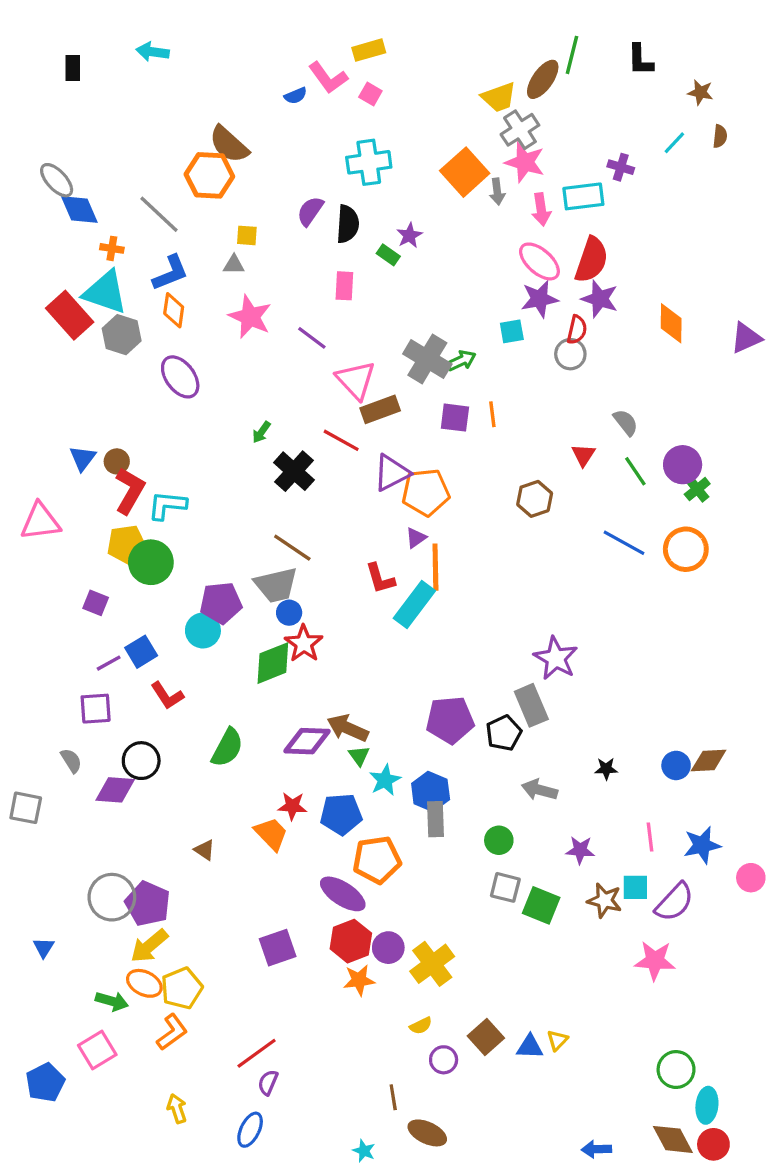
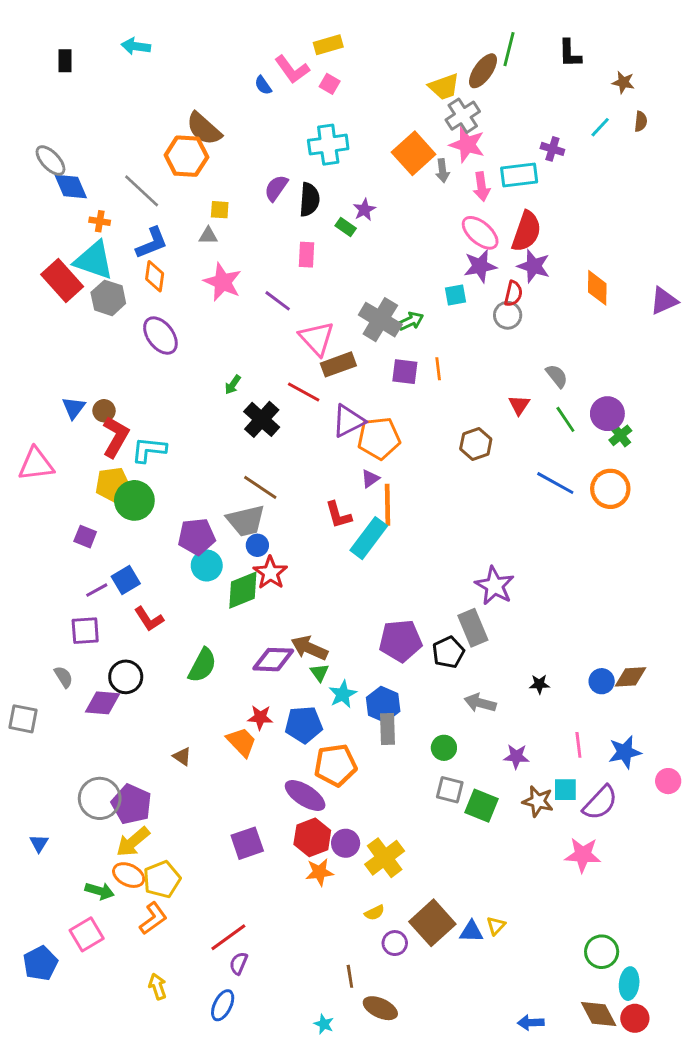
blue semicircle: (296, 96) -> (263, 85), turned 78
cyan circle: (203, 631) -> (207, 566), moved
brown square: (486, 1037) -> (432, 923), size x1.4

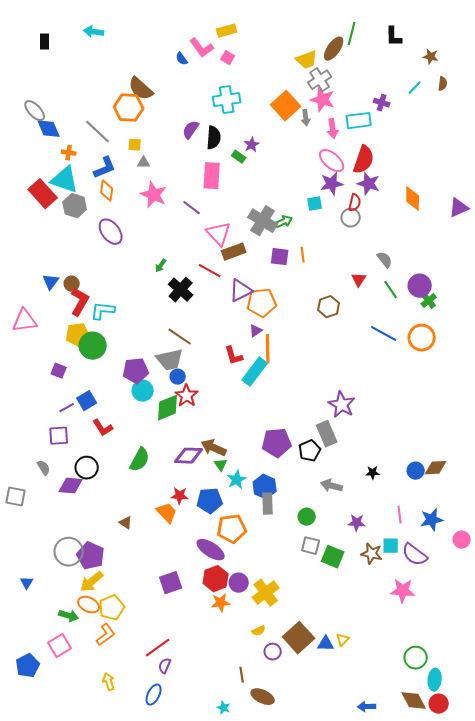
yellow square: (220, 210) -> (135, 145), moved
pink rectangle: (307, 255) -> (212, 176), size x1.5
purple semicircle: (600, 803) -> (415, 555), turned 84

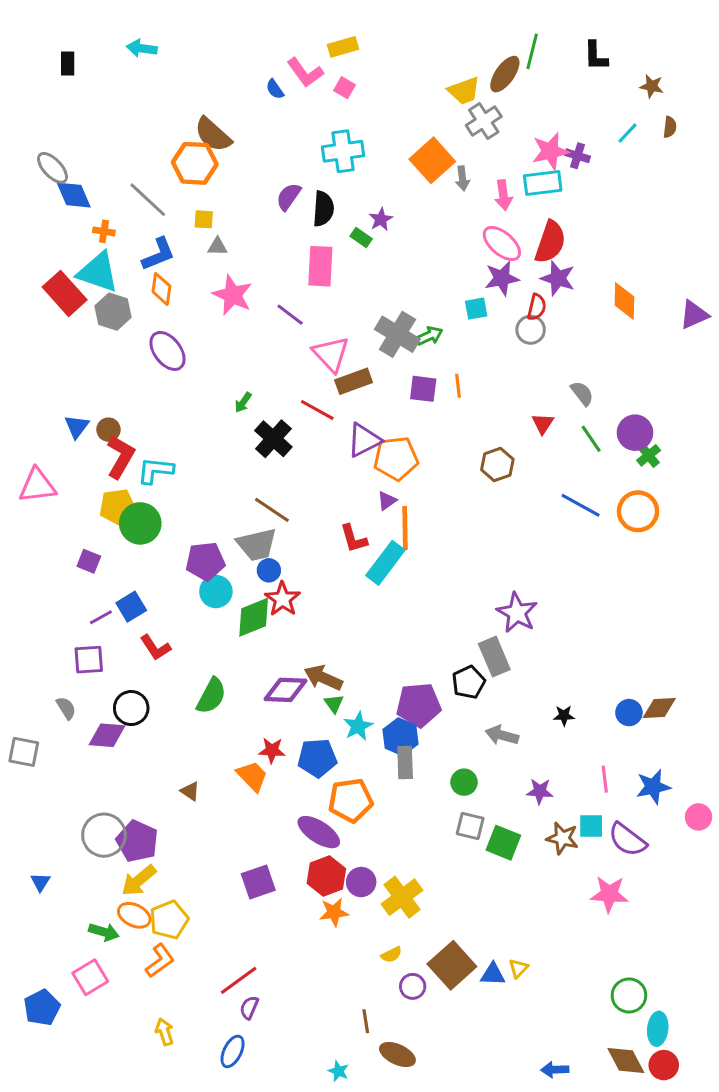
pink star: (323, 100) -> (550, 151), moved, turned -30
purple pentagon: (277, 443) -> (419, 705), moved

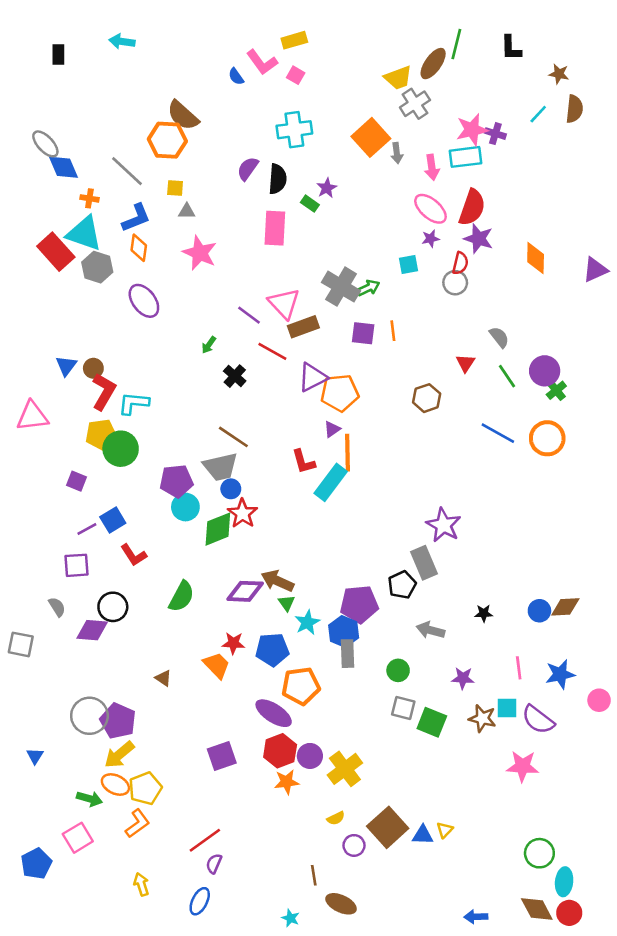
brown semicircle: (670, 127) -> (574, 109), size x1.5
purple star: (502, 278) -> (431, 239), size x0.6
purple line: (290, 315) -> (249, 315), moved
black cross: (273, 439) -> (235, 376), size x0.7

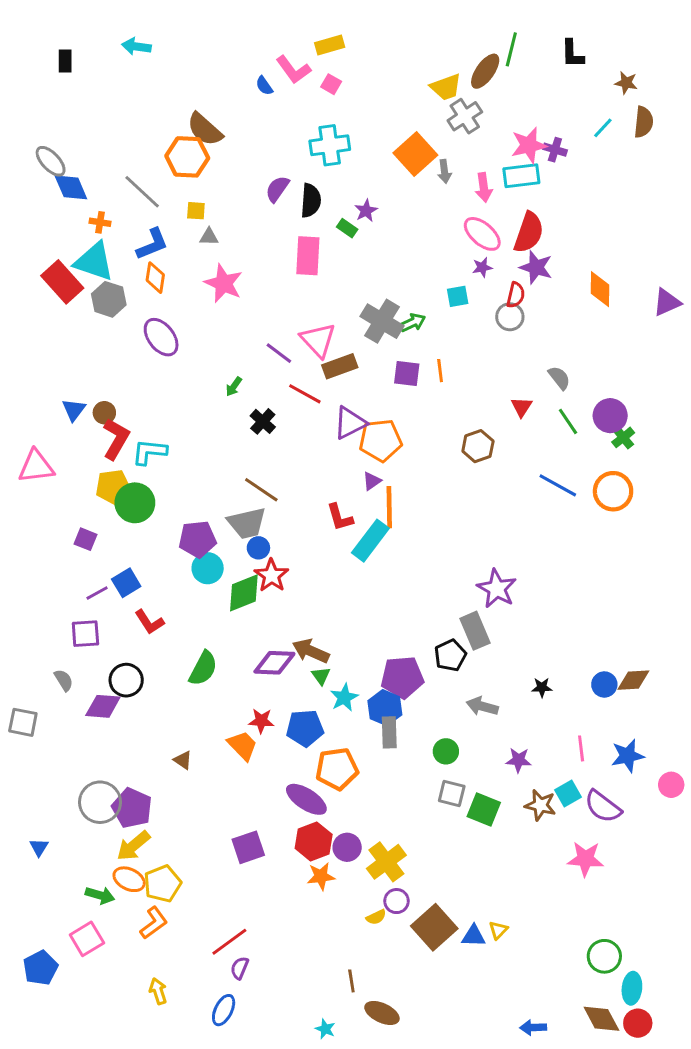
cyan square: (507, 708) -> (568, 793), turned -30
purple circle: (354, 845) -> (396, 901), moved

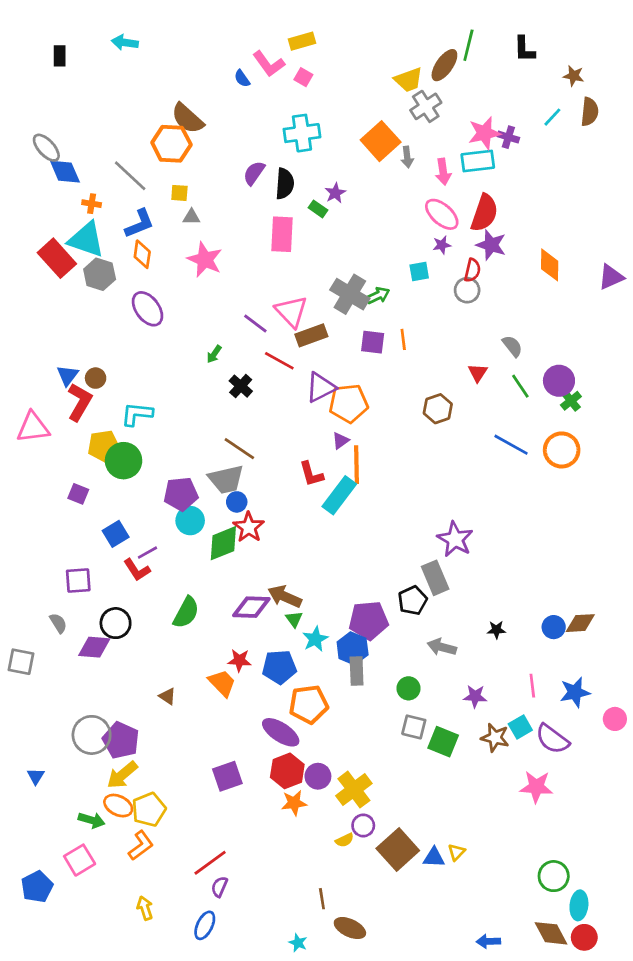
red L-shape: (116, 439) -> (80, 402), moved
purple line: (97, 593) -> (148, 553), moved

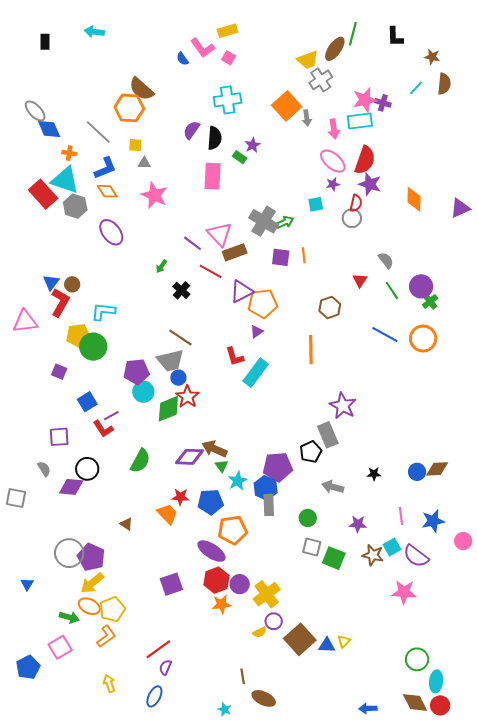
orange diamond: (142, 254) -> (107, 191), turned -40
orange line: (357, 465) -> (311, 350), moved

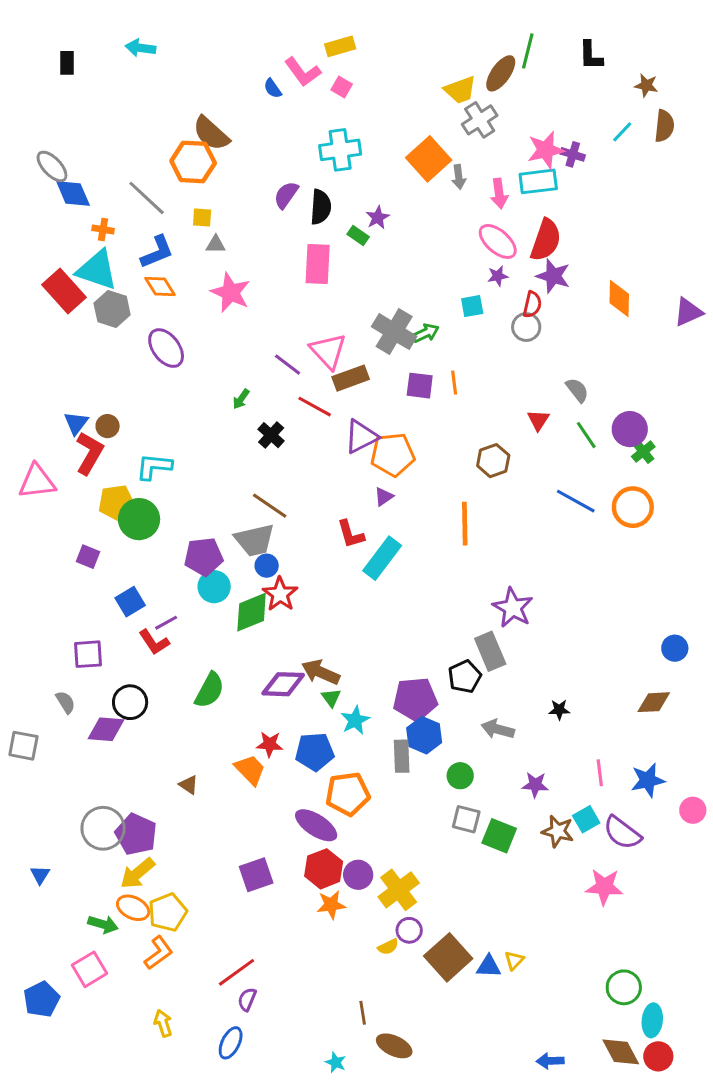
blue circle: (417, 472) -> (675, 648), moved
blue hexagon: (266, 488) -> (424, 735), moved

